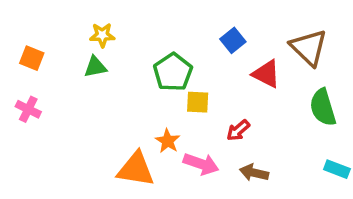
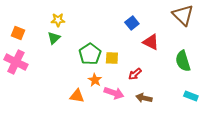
brown triangle: (309, 47) -> (183, 15), moved
green triangle: (95, 67) -> (54, 38), turned -32
green pentagon: (173, 72) -> (90, 54), moved
pink cross: (28, 109) -> (16, 62), size x1.6
orange triangle: (136, 169) -> (77, 96), size x0.7

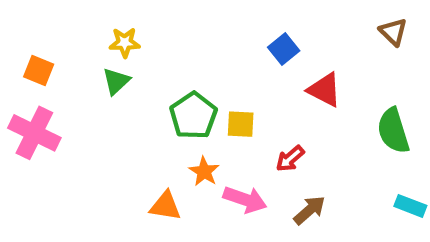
brown triangle: (183, 15) -> (393, 32), size x0.6
brown arrow: (144, 98) -> (309, 210), turned 126

